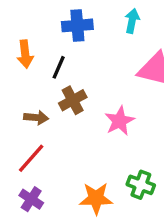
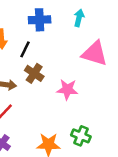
brown cross: (73, 100) -> (34, 73), turned -30
pink star: (120, 121) -> (67, 89), turned 30

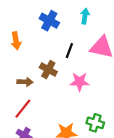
blue cross: (40, 20) -> (49, 21), turned 36
black line: (25, 49) -> (69, 51), moved

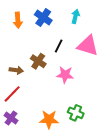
orange arrow: (16, 41) -> (18, 20), moved

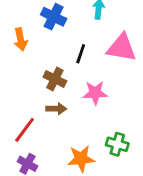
orange arrow: (18, 20) -> (21, 39), moved
brown arrow: (16, 70) -> (56, 109), moved

